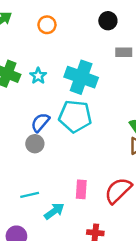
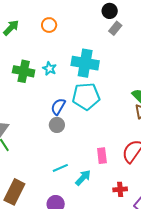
black circle: (108, 21) -> (110, 11), moved
gray rectangle: (124, 52) -> (115, 28), moved, turned -40

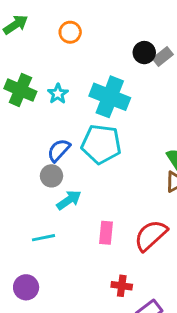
black circle: (110, 11) -> (144, 53), moved
cyan arrow: (83, 178) -> (69, 200), moved

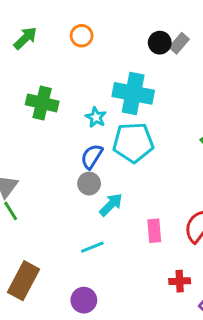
cyan star: (58, 94) -> (96, 117), moved

